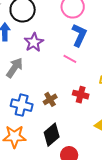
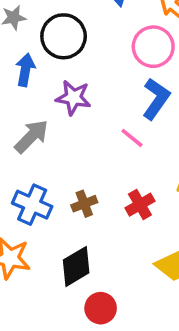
purple star: (34, 42) -> (73, 98), turned 30
red cross: (81, 95) -> (140, 205), turned 35

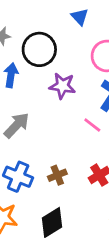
purple star: (73, 98) -> (62, 86), moved

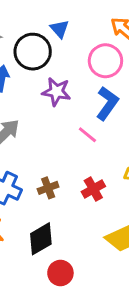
blue triangle: (80, 17) -> (60, 29), moved

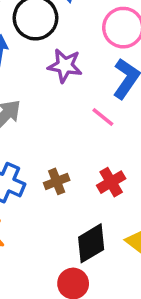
black diamond: (41, 239) -> (91, 243), moved

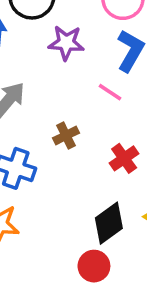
brown cross: (57, 181) -> (66, 135), moved

